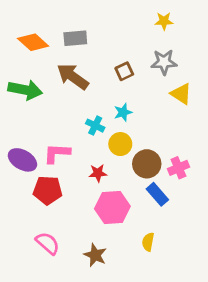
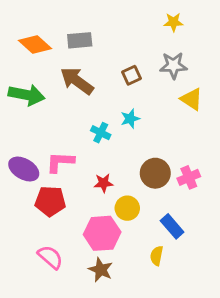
yellow circle: (120, 144) -> (127, 208), moved
blue rectangle: (157, 194) -> (172, 226), moved
pink hexagon: (112, 207) -> (102, 233), moved

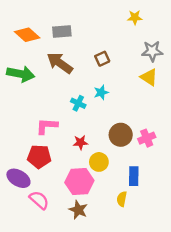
gray star: (173, 65) -> (152, 51), moved
purple ellipse: (24, 169) -> (18, 178), moved
blue rectangle: (172, 226) -> (134, 176), turned 42

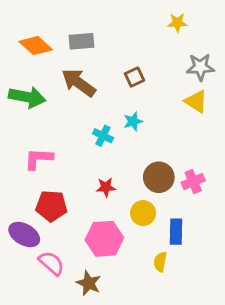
pink L-shape: (47, 126) -> (39, 159), moved
yellow circle: (99, 162) -> (143, 213), moved
brown star: (78, 210) -> (89, 283), moved

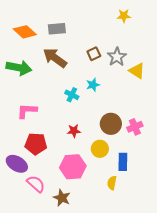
gray star: (200, 67) -> (117, 57), moved, turned -30

